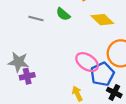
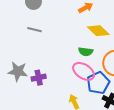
green semicircle: (63, 14) -> (86, 52), moved, turned -32
purple cross: (27, 76) -> (39, 78), moved

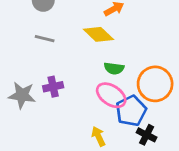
yellow diamond: (98, 31) -> (98, 34), moved
purple cross: (39, 78) -> (53, 87), moved

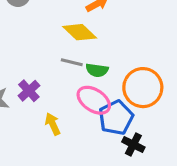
gray line: (45, 39) -> (72, 62), moved
purple cross: (53, 87) -> (29, 91), turned -30
yellow arrow: (98, 136) -> (53, 124), moved

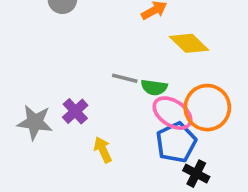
yellow diamond: (80, 32) -> (189, 43), moved
pink ellipse: (94, 100) -> (172, 113), moved

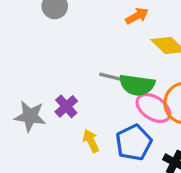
green semicircle: (154, 87) -> (137, 85), size x1.5
blue pentagon: (176, 142) -> (134, 143), moved

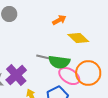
purple cross: (66, 106) -> (16, 75), size x1.5

